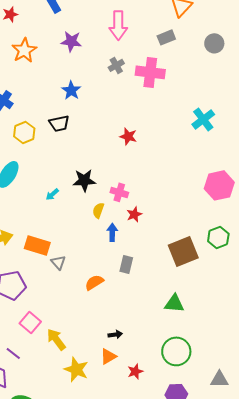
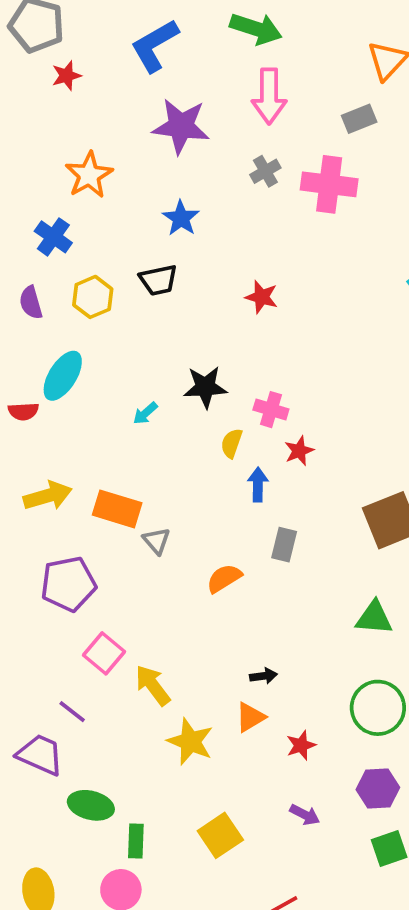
purple star: (71, 41) -> (181, 126), size x1.4
orange star: (24, 50) -> (89, 175), moved
red star: (128, 136) -> (262, 297), moved

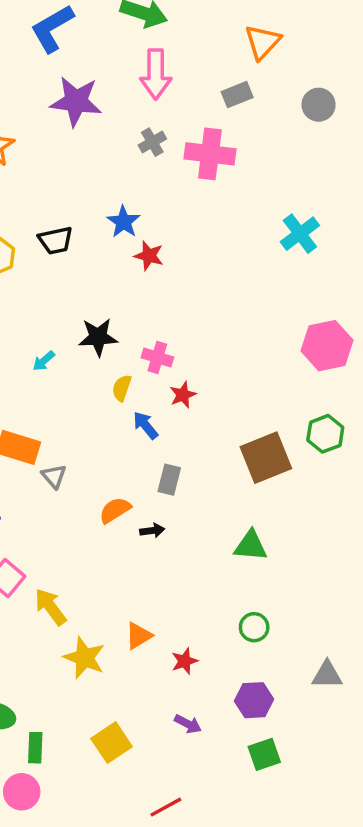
blue star: (181, 218) -> (123, 222), moved
blue arrow: (258, 485) -> (146, 425), turned -40
black arrow: (263, 676) -> (152, 531), moved
green circle: (378, 708) -> (254, 627), size x0.6

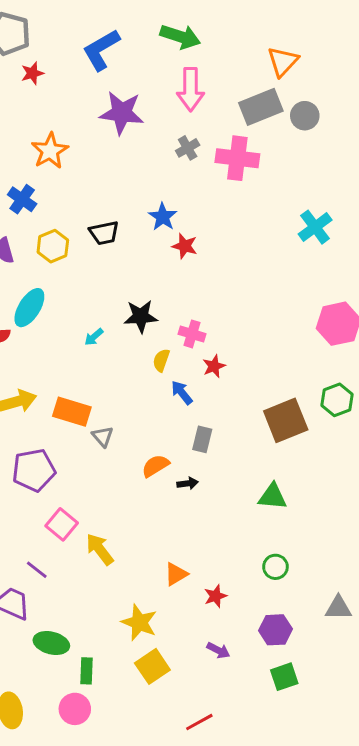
gray rectangle: (237, 95) -> (261, 107), size x1.6
gray circle: (319, 105) -> (305, 116), moved
yellow star: (84, 658) -> (139, 622), moved

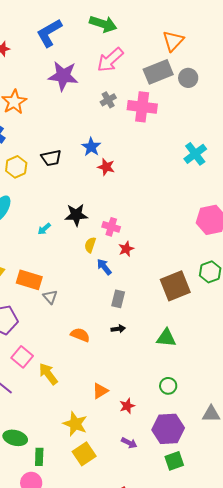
pink arrow: (191, 89) -> (110, 60), turned 48
orange semicircle: (155, 466) -> (80, 335), moved, turned 54
black arrow: (188, 483) -> (118, 329), moved
purple hexagon: (275, 630) -> (168, 429), size x1.4

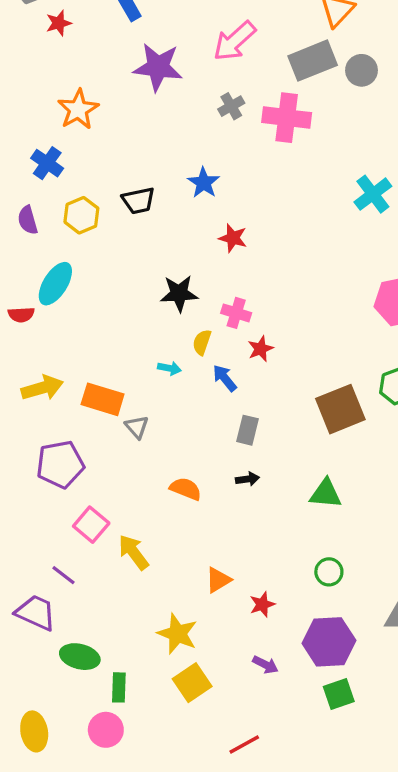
red star: (106, 167) -> (233, 238), moved
cyan arrow: (44, 229) -> (169, 368), moved, turned -128

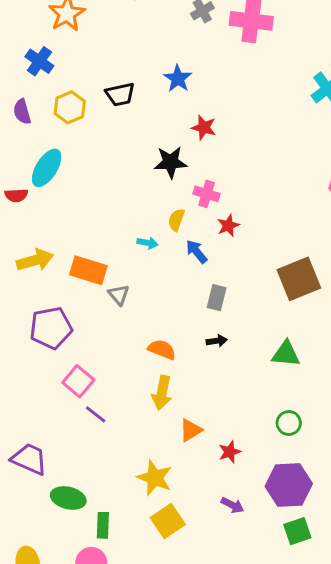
black star: (179, 293) -> (171, 162), moved
yellow arrow: (134, 552) -> (162, 393), moved, turned -132
purple line: (64, 575) -> (96, 414), moved

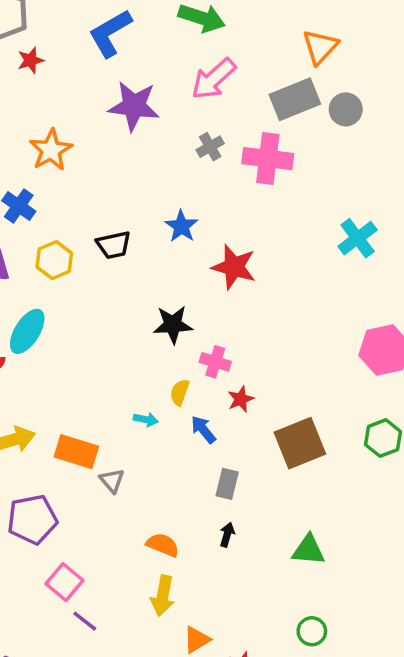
red star: (204, 128) -> (234, 267), moved, size x1.5
brown square: (299, 279) -> (300, 443), moved
black arrow: (217, 341) -> (227, 535), turned -66

